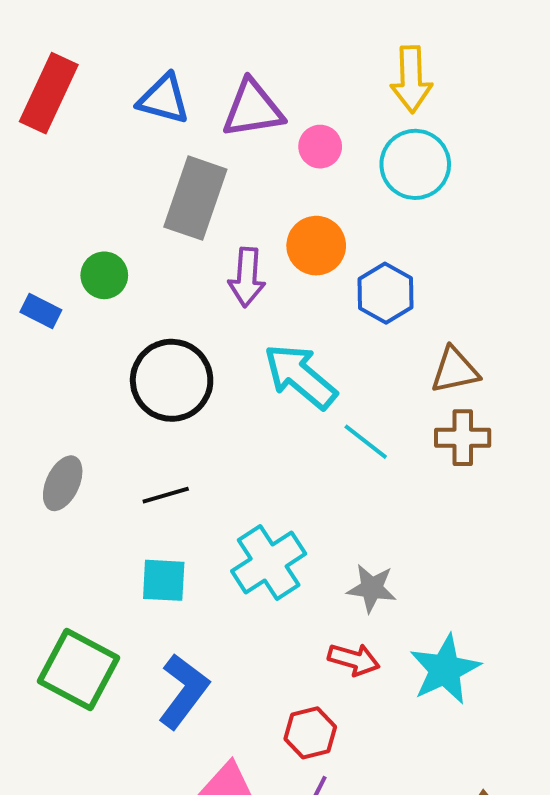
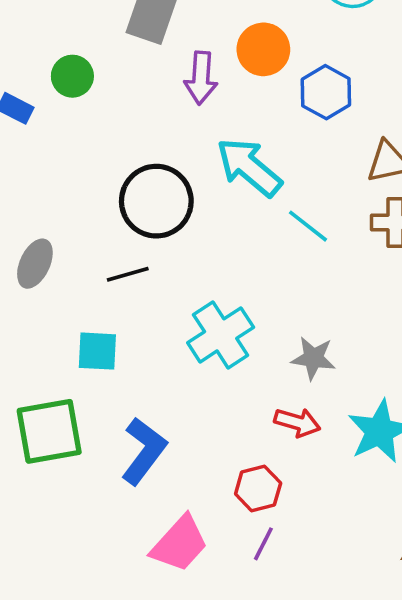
black circle: (172, 380) -> (156, 201), moved
cyan square: (164, 580) -> (97, 351), moved
green square: (79, 669) -> (49, 431), turned -38

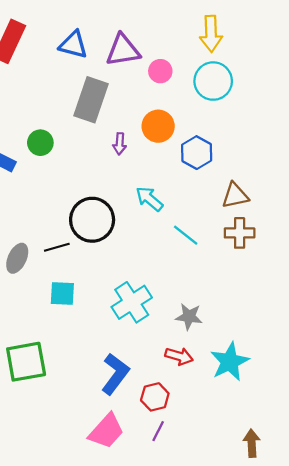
purple arrow: (201, 78) -> (120, 144), size x0.7
cyan arrow: (249, 167) -> (149, 199), size x0.7
black line: (128, 274) -> (57, 247), moved
cyan square: (97, 351) -> (62, 293), moved
blue L-shape: (144, 451) -> (115, 374), moved

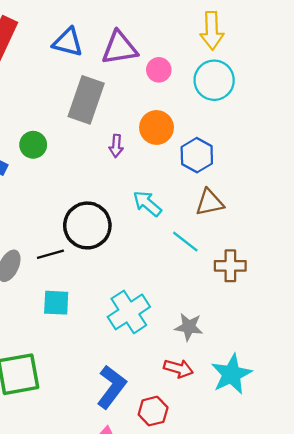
brown triangle: (235, 196) -> (210, 202), moved
brown cross: (240, 233) -> (230, 266), moved

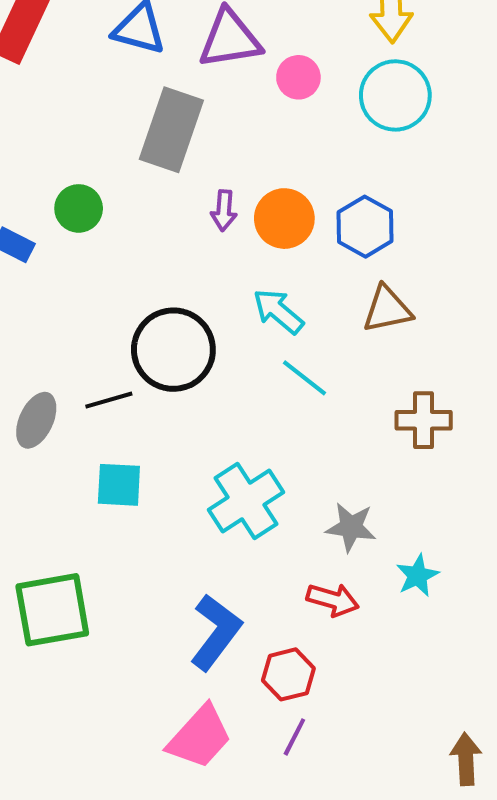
orange circle: (157, 127) -> (284, 219), moved
cyan line: (185, 242) -> (305, 378), moved
cyan star: (231, 374) -> (417, 576), moved, size x0.6

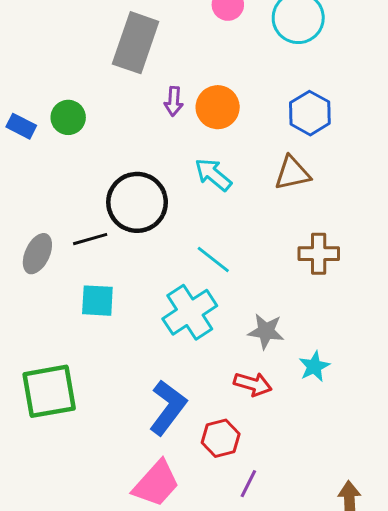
green circle: (79, 208) -> (68, 117), moved
blue hexagon: (365, 227) -> (310, 113), moved
cyan line: (305, 378) -> (213, 260), moved
purple line: (294, 737) -> (248, 484), moved

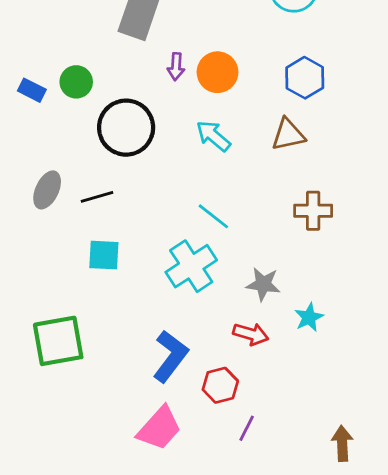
black circle: (137, 202) -> (126, 128), moved
gray ellipse: (37, 254) -> (47, 190), moved

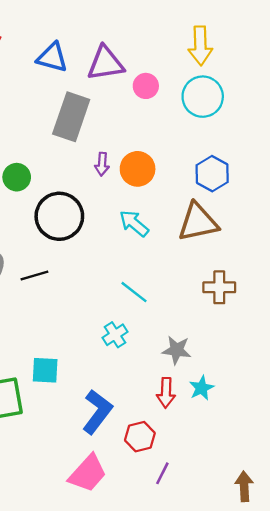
brown triangle: (288, 135) -> (198, 222), size x1.4
cyan square: (104, 255) -> (45, 370), moved
cyan cross: (191, 266) -> (115, 335), size x0.6
cyan star: (309, 317) -> (201, 388), moved
red arrow: (251, 334) -> (166, 393), turned 76

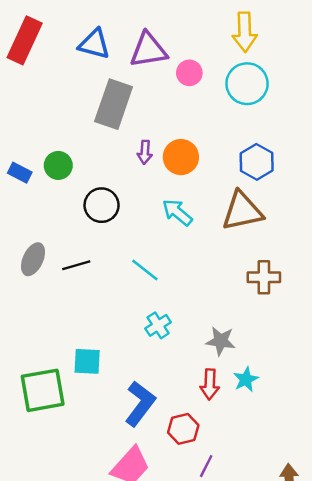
black circle: (59, 216) -> (102, 205), size x0.7
cyan line: (134, 292) -> (145, 270), moved

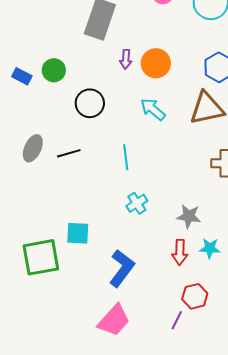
cyan line: (145, 270) -> (126, 157), turned 45
cyan star: (246, 379) -> (210, 248), turned 30
red hexagon: (183, 429) -> (195, 296), moved

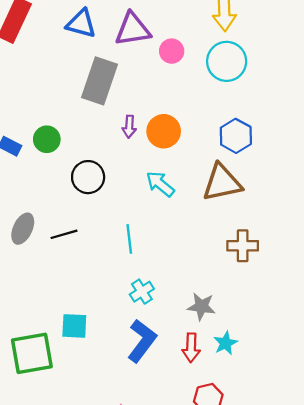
cyan star: (210, 248) -> (225, 343), turned -30
blue L-shape: (122, 268) -> (142, 341), moved

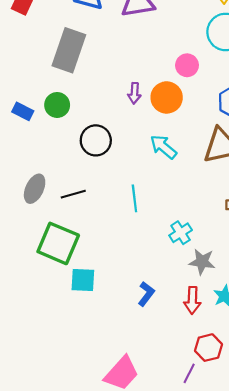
pink circle: (172, 51) -> (187, 65), moved
gray rectangle: (99, 81) -> (69, 50), moved
cyan cross: (142, 292) -> (181, 233), moved
blue L-shape: (142, 341) -> (146, 294), size x0.6
green square: (32, 353) -> (58, 243), moved, turned 33

